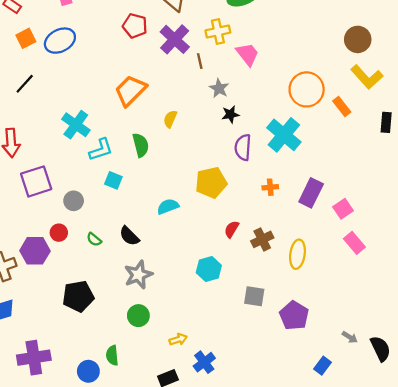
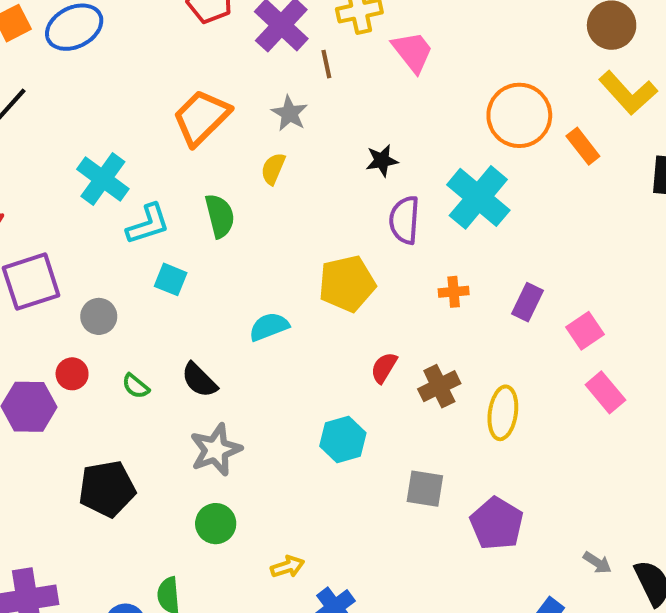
gray star: (219, 88) -> (290, 113), moved
purple rectangle: (311, 193) -> (527, 302), size x0.7

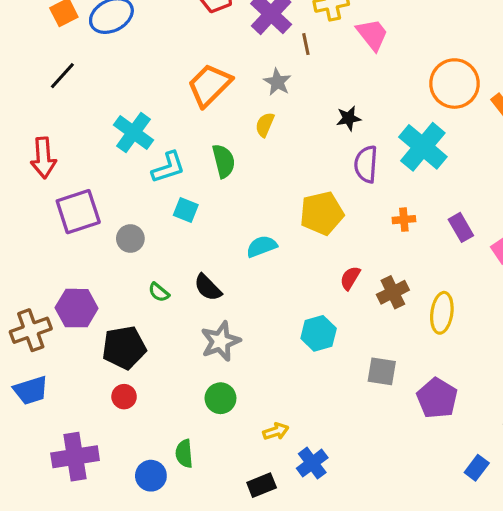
purple rectangle: (527, 302) -> (461, 227), turned -56
red circle: (72, 374) -> (124, 397), moved
black pentagon: (107, 489) -> (124, 348), moved

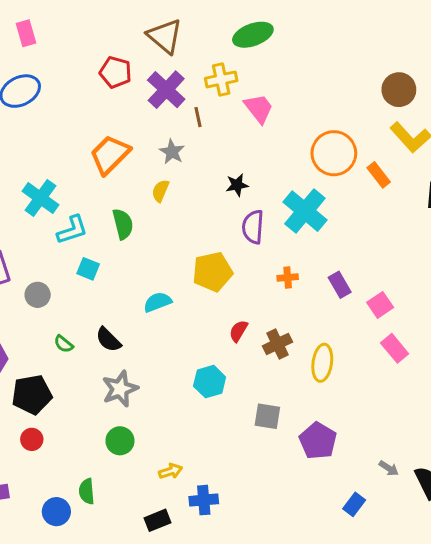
blue cross: (312, 463) -> (204, 500), turned 32

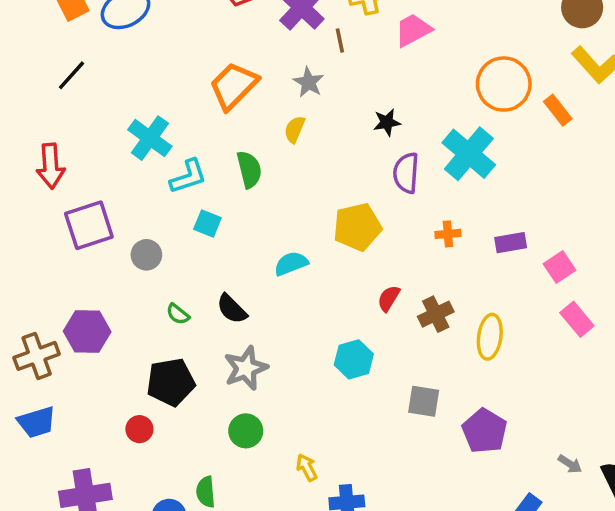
pink trapezoid: (259, 108) -> (413, 30), turned -80
purple rectangle: (340, 285) -> (511, 243), turned -70
black pentagon: (32, 395) -> (171, 382), moved
yellow arrow: (171, 471) -> (307, 467), turned -100

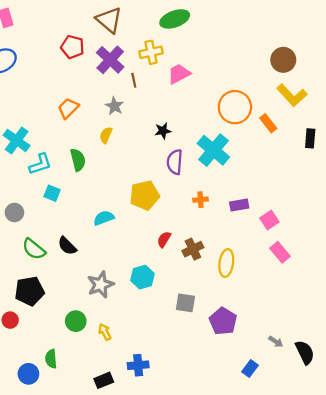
orange trapezoid: (234, 86) -> (68, 108), size x0.7
green semicircle: (178, 314) -> (34, 249), size x1.6
gray star: (246, 368) -> (100, 285), moved
yellow arrow: (307, 467) -> (105, 332), moved

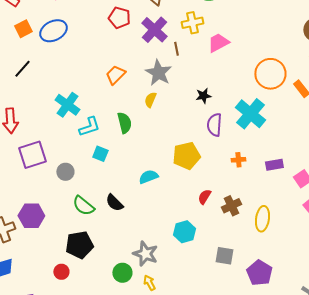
gray star: (114, 106) -> (158, 73), size x1.5
gray star: (100, 285) -> (145, 254), moved, turned -30

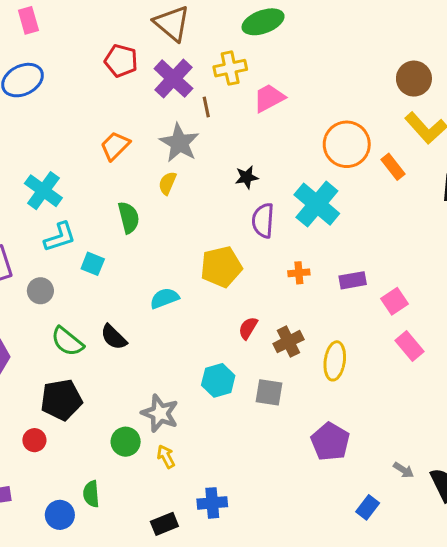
cyan L-shape: (89, 127) -> (60, 237), moved
gray square: (224, 256) -> (269, 392), moved

